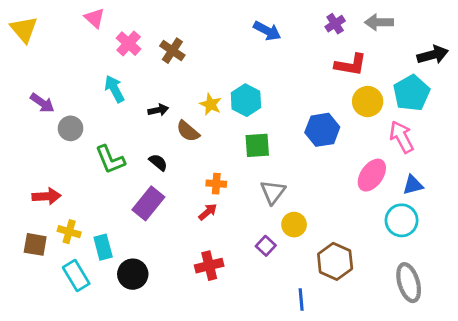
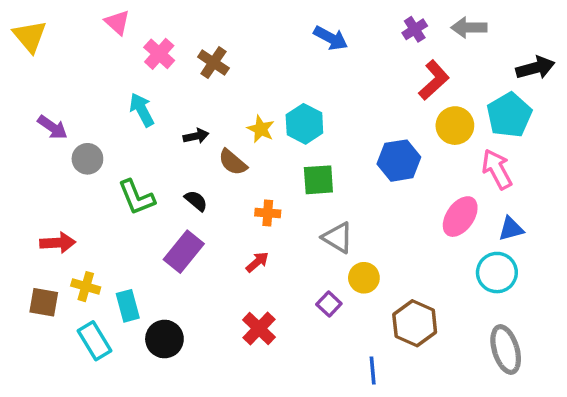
red L-shape: (351, 65) -> (434, 80), turned -52
orange cross: (216, 184) -> (268, 213), moved
gray triangle: (273, 192) -> (338, 238), turned -36
red cross: (209, 266) -> (259, 329), turned -32

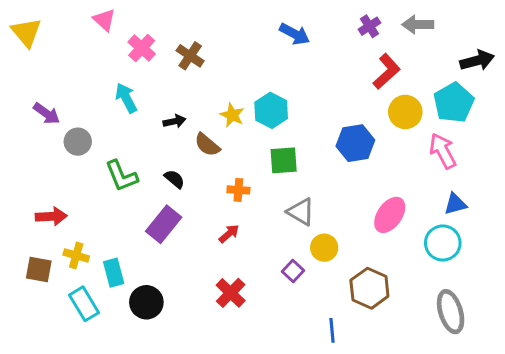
pink ellipse: (460, 217) -> (390, 215), moved

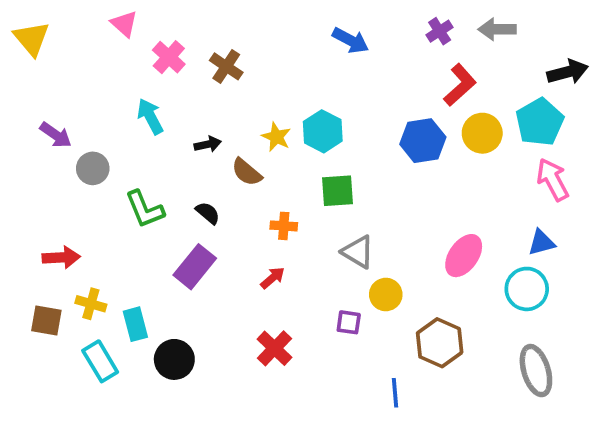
blue hexagon: (355, 143) -> (423, 141), moved
pink arrow: (443, 151) -> (553, 180), moved
purple square: (293, 271) -> (349, 322), turned -35

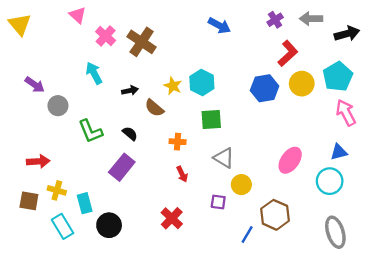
brown cross: (226, 66) -> (142, 42), size x1.4
black arrow: (568, 72) -> (347, 34), moved
red arrow: (273, 278) -> (182, 174), moved, turned 105
blue line: (395, 393) -> (247, 235), moved, turned 36

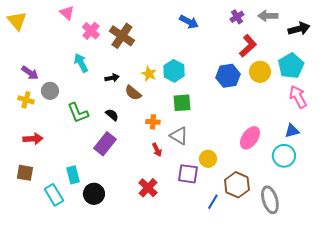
gray triangle: (224, 158) -> (179, 136), moved
yellow cross: (57, 190) -> (26, 100), moved
purple square: (218, 202) -> (188, 174), size x1.5
gray ellipse: (335, 232) -> (270, 200), moved

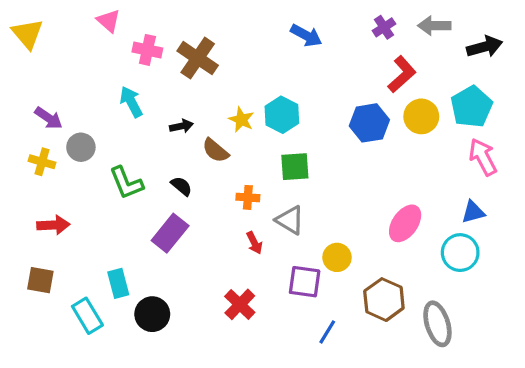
pink cross: (91, 31) -> (147, 50), turned -30
blue line: (213, 202) -> (327, 332), moved

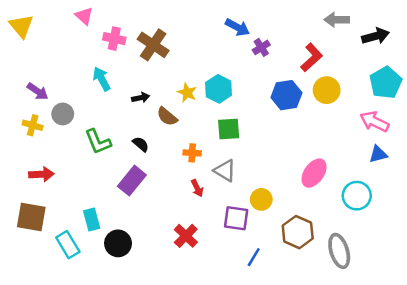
purple cross: (384, 27) -> (261, 47), moved
cyan pentagon: (472, 107) -> (386, 83), moved
pink arrow: (483, 157) -> (374, 122), turned -36
blue triangle: (473, 212) -> (378, 154), moved
brown square: (40, 280) -> (31, 217), size x1.4

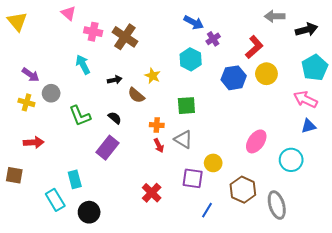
cyan hexagon: (219, 89) -> (191, 59), moved
red arrow: (197, 188) -> (159, 146), moved
brown square: (31, 217) -> (14, 175), moved, size x0.7
black circle: (118, 243) -> (89, 212), moved

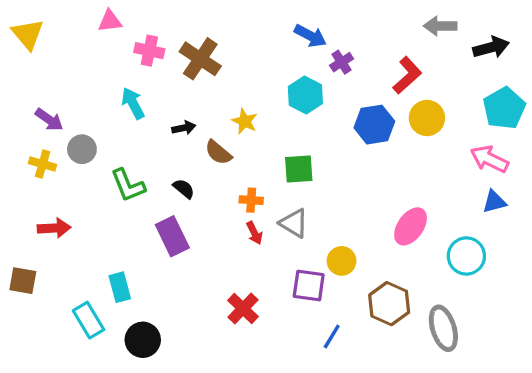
pink triangle: (69, 13) -> (110, 21), turned -49
purple rectangle: (108, 148) -> (172, 236), turned -65

